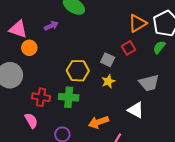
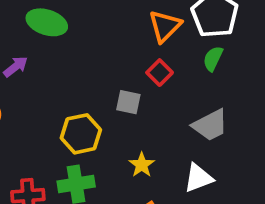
yellow star: (108, 81) -> (142, 165), moved
white triangle: (136, 110) -> (198, 178), turned -36

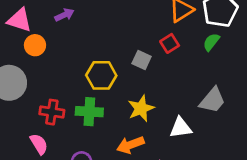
gray trapezoid: (210, 125) -> (212, 100), moved, turned -36
yellow star: (142, 165) -> (141, 108), size x1.4

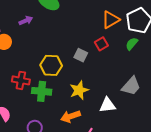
red cross: (52, 112) -> (21, 80), moved

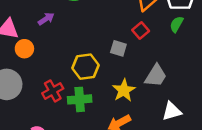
red cross: (21, 80) -> (53, 91), turned -30
gray trapezoid: (131, 86) -> (156, 76), moved
white triangle: (107, 105) -> (172, 111), moved

